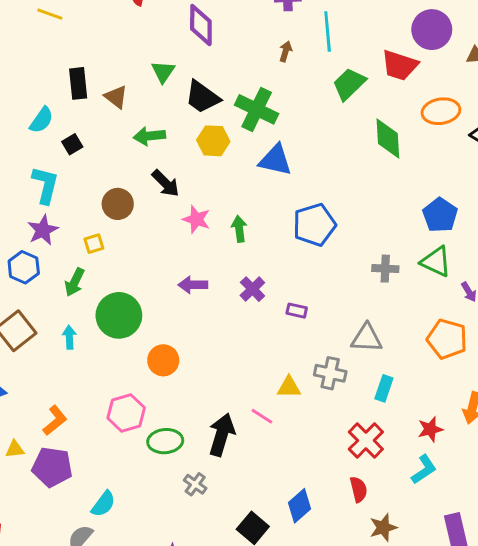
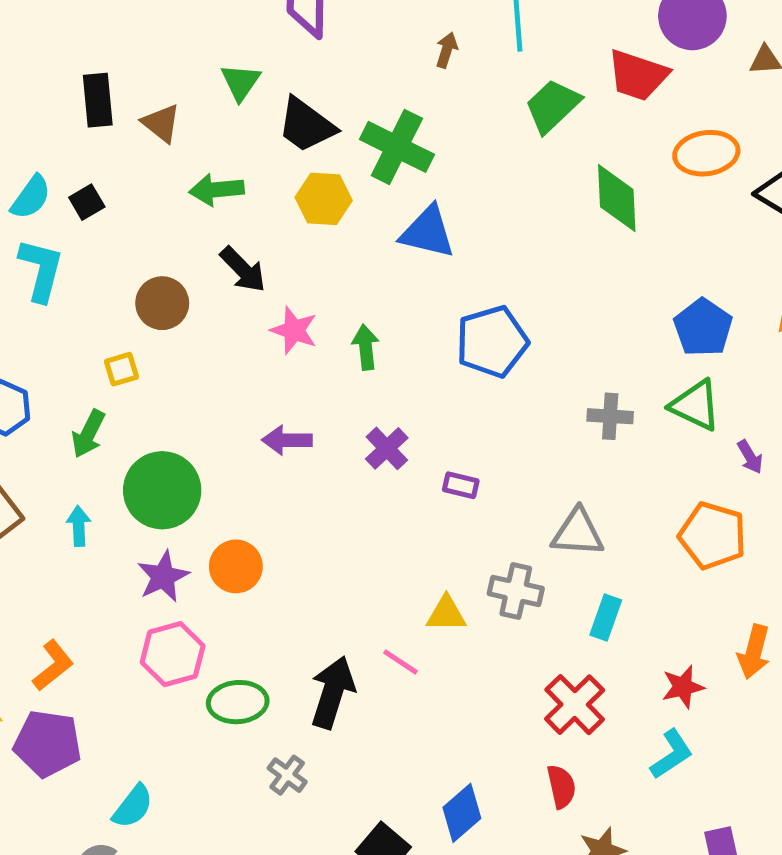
cyan semicircle: (41, 120) -> (31, 197), moved
purple star: (43, 230) -> (163, 577), moved

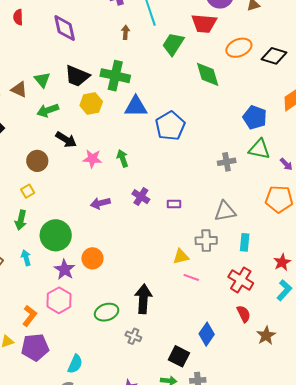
green triangle: (241, 82) -> (42, 80), moved
blue pentagon: (492, 342) -> (170, 126), moved
pink hexagon: (173, 654) -> (59, 300), moved
pink line: (401, 662) -> (191, 277), moved

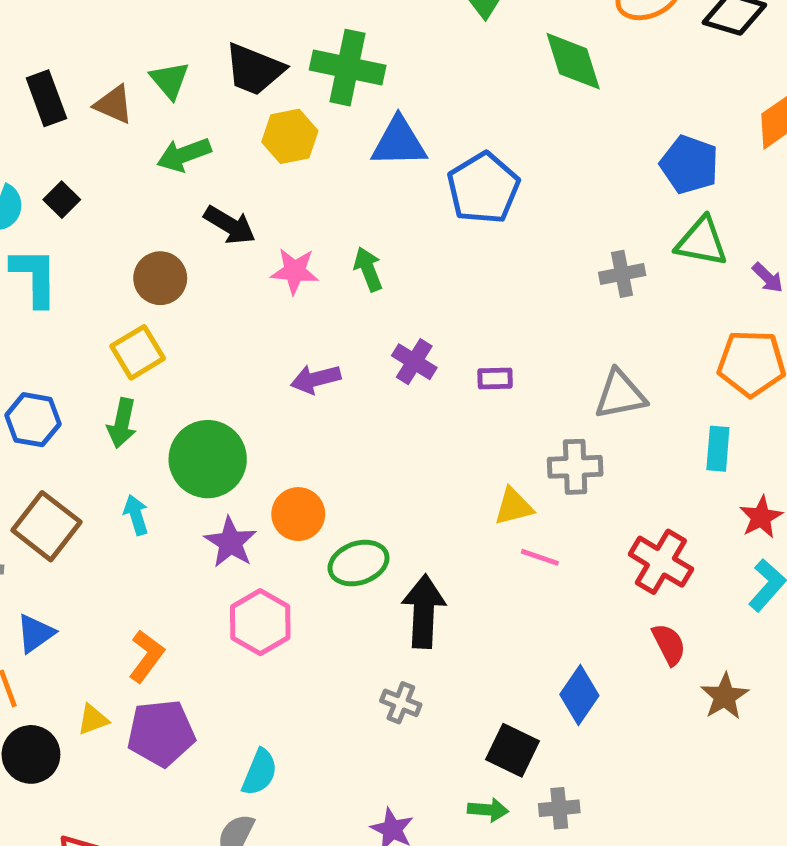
yellow square: (28, 191) -> (138, 352), size x1.5
cyan rectangle: (245, 242) -> (718, 449), moved
pink hexagon: (59, 300) -> (260, 622), moved
green ellipse: (107, 312) -> (359, 563), moved

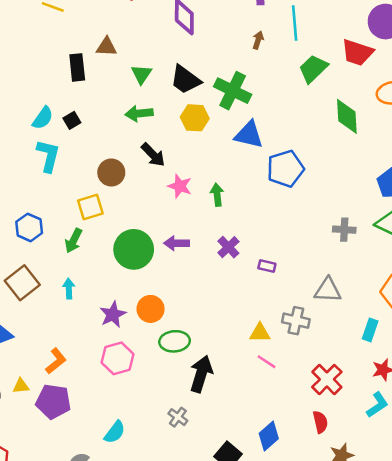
brown triangle: (114, 104) -> (107, 47), moved, turned -35
green circle: (208, 459) -> (134, 249), moved
cyan semicircle: (260, 772) -> (115, 432), moved

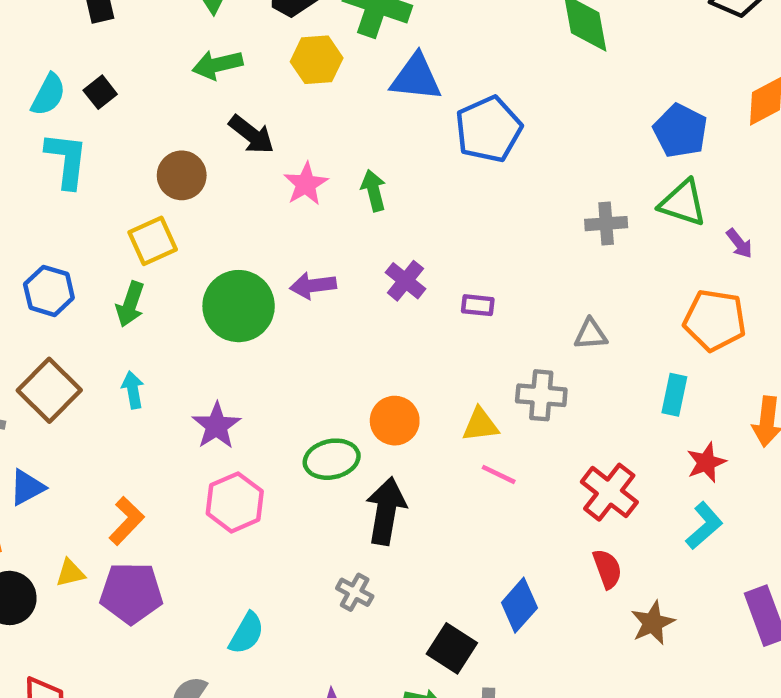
pink star: (180, 186) -> (306, 184), turned 30
gray triangle: (328, 290) -> (591, 334), size x0.7
orange circle: (151, 309) -> (395, 421), moved

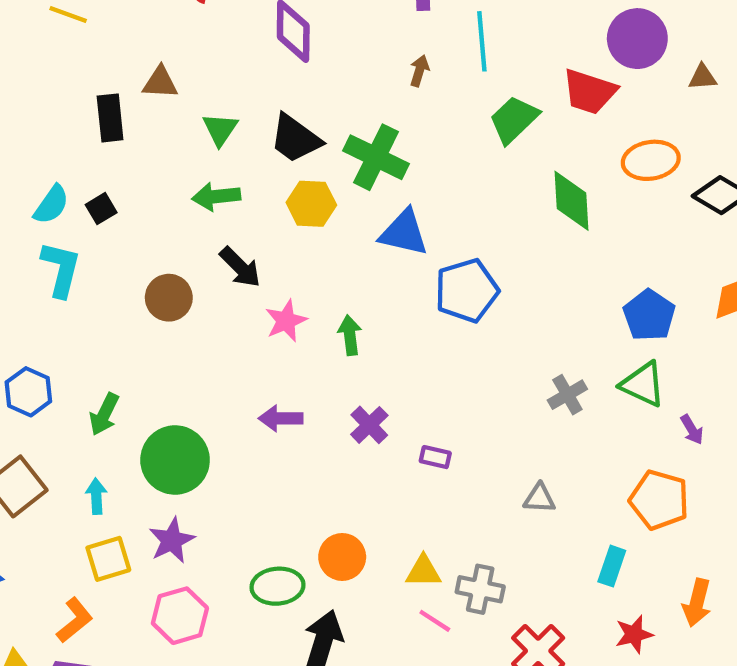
gray cross: (606, 224) -> (567, 395), turned -33
yellow square: (153, 241) -> (108, 559), moved
green circle: (239, 306) -> (175, 460), moved
gray cross: (541, 395) -> (480, 589), moved

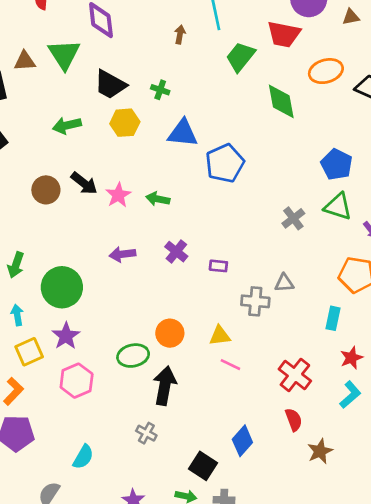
green triangle: (220, 129) -> (64, 54), moved, size x1.5
green cross: (376, 157) -> (160, 90), size x0.5
black arrow: (240, 267) -> (84, 183), moved
green arrow: (350, 335) -> (158, 199), turned -65
gray cross: (480, 589) -> (255, 301), moved

